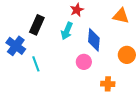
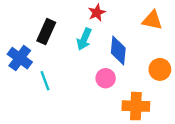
orange cross: (108, 84) -> (136, 106), size x1.5

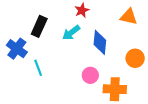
cyan arrow: (84, 39) -> (71, 33), turned 30
pink circle: (106, 78) -> (90, 75), moved

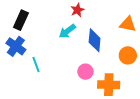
orange triangle: (129, 17) -> (128, 24), moved
black rectangle: (39, 26) -> (21, 20), moved

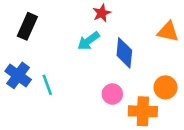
blue cross: (16, 46) -> (18, 75), moved
orange circle: (128, 55) -> (165, 87), moved

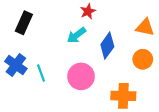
blue diamond: (124, 53) -> (107, 46), turned 30
orange circle: (165, 87) -> (143, 59), moved
pink circle: (112, 94) -> (81, 76), moved, size x1.5

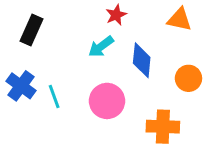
orange triangle: (145, 27) -> (179, 19), moved
blue diamond: (107, 46) -> (142, 60), turned -30

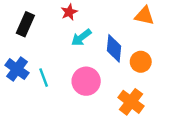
red star: (116, 15) -> (69, 12), moved
orange circle: (188, 78) -> (141, 62), moved
orange cross: (163, 127) -> (131, 102), turned 35

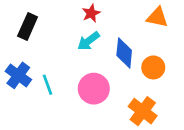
red star: (69, 12) -> (91, 13), moved

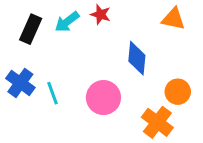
red star: (91, 13) -> (101, 14), turned -30
cyan arrow: (88, 41) -> (67, 22), moved
orange circle: (153, 67) -> (178, 92), moved

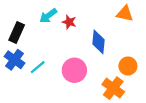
red star: (101, 14) -> (69, 22), moved
black rectangle: (31, 29) -> (17, 32), moved
cyan line: (52, 93) -> (38, 67), turned 70

